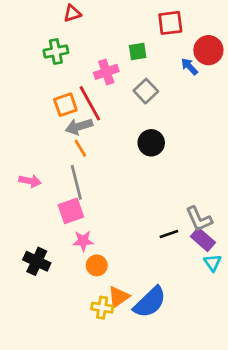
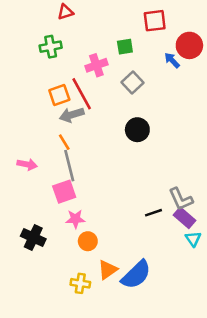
orange line: (80, 148) -> (64, 142), moved
yellow cross: (102, 308) -> (80, 283), moved

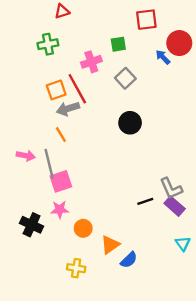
gray line: (69, 166) -> (49, 164), moved
pink star: (75, 219) -> (60, 210), moved
cyan triangle: (193, 239) -> (183, 244), moved
orange triangle: (108, 270) -> (110, 245), moved
blue semicircle: (136, 275) -> (129, 260), size x0.6

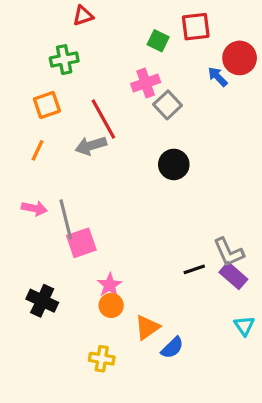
green square: (118, 44) -> (158, 41), moved, turned 35
pink cross: (91, 62) -> (146, 83), moved
orange square: (56, 90) -> (47, 105), moved
orange line: (61, 134) -> (38, 150), moved, turned 56
pink star: (60, 210) -> (110, 285), moved, turned -30

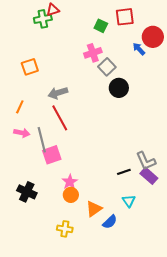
green cross: (64, 60) -> (43, 19), moved
red line: (103, 119) -> (60, 118), moved
orange line: (38, 150) -> (20, 107), moved
black circle: (174, 164) -> (119, 88), moved
cyan triangle: (244, 326) -> (129, 201), moved

